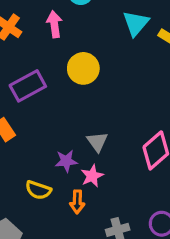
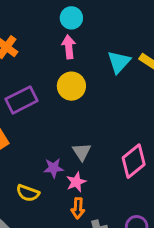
cyan triangle: (136, 23) -> (119, 62), moved
pink arrow: (54, 24) -> (69, 47), moved
orange arrow: (77, 202) -> (78, 208), moved

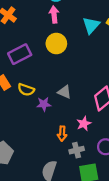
gray triangle: (82, 152) -> (64, 92), turned -32
pink star: (76, 182) -> (84, 124), moved
yellow semicircle: (28, 193) -> (26, 90), moved

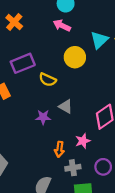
pink arrow: (54, 15) -> (62, 25), turned -63
yellow circle: (56, 44) -> (75, 57), moved
yellow semicircle: (26, 90) -> (48, 80), moved

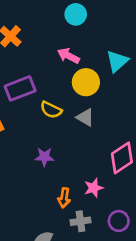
pink arrow: (62, 25) -> (68, 56), moved
gray triangle: (66, 106) -> (85, 117), moved

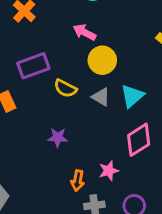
cyan triangle: (117, 61) -> (132, 96), moved

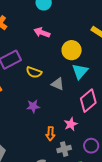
yellow circle: (102, 60) -> (72, 50), moved
gray triangle: (101, 97) -> (58, 84), moved

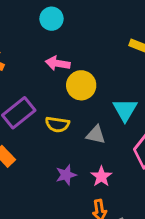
yellow circle: (72, 50) -> (81, 85), moved
pink star: (71, 124) -> (101, 176), moved

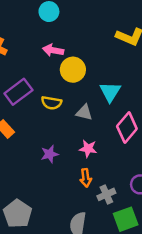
purple star: (66, 175) -> (50, 154), moved
pink star: (101, 176) -> (88, 149), turned -30

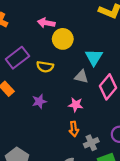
gray triangle: (84, 113) -> (81, 77), moved
purple star: (50, 154) -> (39, 101), moved

